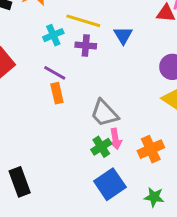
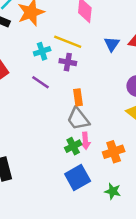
blue triangle: (123, 35) -> (112, 44), moved
orange rectangle: (57, 93) -> (78, 97), moved

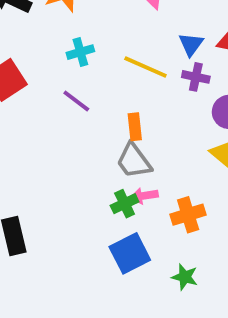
yellow line: (68, 42) -> (145, 67), moved
purple cross: (68, 62) -> (196, 77), moved
pink arrow: (85, 141) -> (144, 196), turned 84

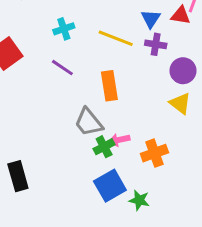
orange rectangle: (135, 127) -> (109, 86), size x1.4
gray trapezoid: (134, 161) -> (89, 122), moved
green star: (185, 277) -> (139, 200), moved

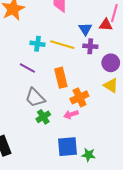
cyan cross: (64, 29) -> (37, 44), moved, turned 32
gray trapezoid: (89, 122) -> (35, 98), moved
green cross: (104, 147) -> (43, 117), moved
orange cross: (154, 153) -> (79, 97), moved
blue square: (110, 186) -> (67, 147), turned 30

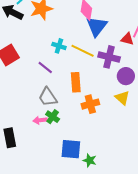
blue triangle: (85, 29) -> (97, 26), moved, size x1.6
purple cross: (90, 46) -> (109, 57), size x1.5
pink arrow: (71, 114) -> (40, 120), moved
green cross: (43, 117) -> (53, 117), turned -32

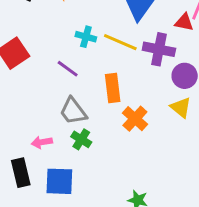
orange cross: (90, 104) -> (135, 119), turned -30
pink arrow: (40, 120) -> (42, 142), moved
blue square: (71, 149) -> (59, 181), moved

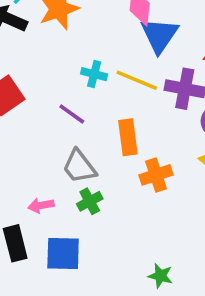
orange cross: (135, 119) -> (156, 175), turned 30
green cross: (81, 139) -> (90, 201), turned 30

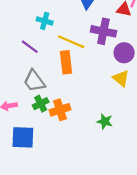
yellow line: (137, 80) -> (71, 42), moved
orange cross: (156, 175) -> (60, 110), moved
green star: (160, 276) -> (105, 121), moved

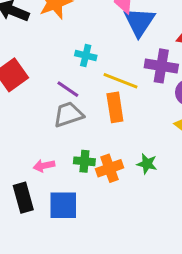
gray trapezoid: (34, 81) -> (68, 114), moved, turned 110
green cross: (41, 104) -> (84, 161), turned 35
green star: (105, 121) -> (147, 164), moved

